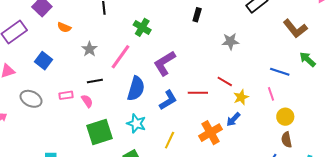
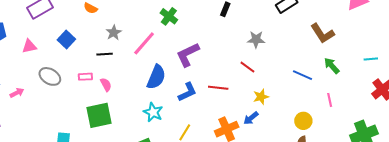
black line: (95, 81) -> (105, 54), moved
red line: (225, 81) -> (247, 67), moved
pink line: (271, 94) -> (330, 100), moved
green square: (99, 132) -> (99, 115), moved

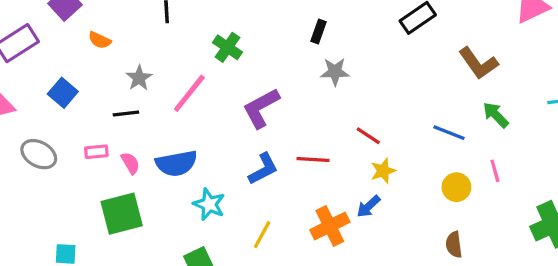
gray star: (256, 39) -> (335, 72), moved
red line: (247, 67) -> (368, 136), moved
blue semicircle: (156, 77) -> (176, 163), moved, turned 60
yellow circle: (303, 121) -> (456, 187), moved

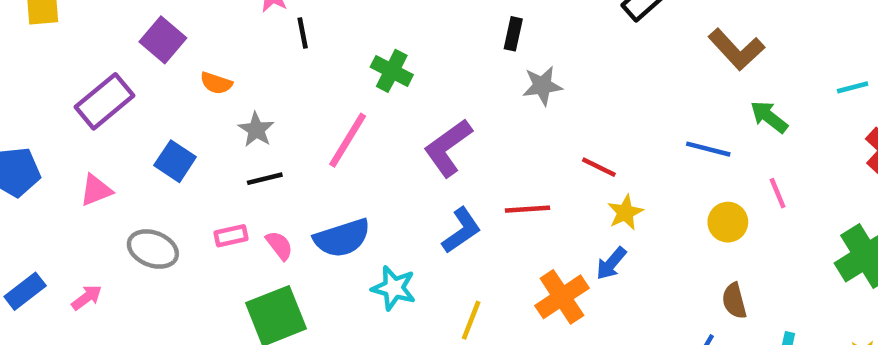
gray star: (139, 78) -> (256, 130), moved

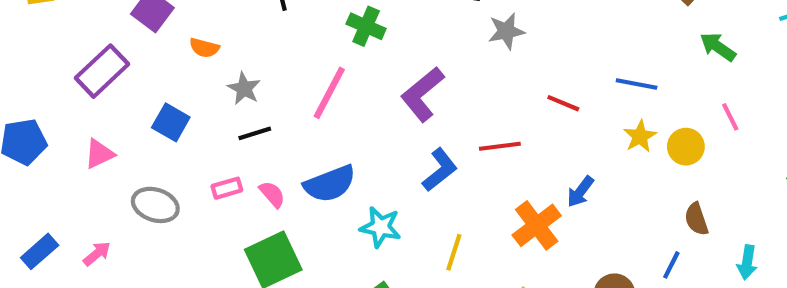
blue line: (708, 149) -> (637, 84), moved
yellow star: (625, 212) -> (640, 136), moved

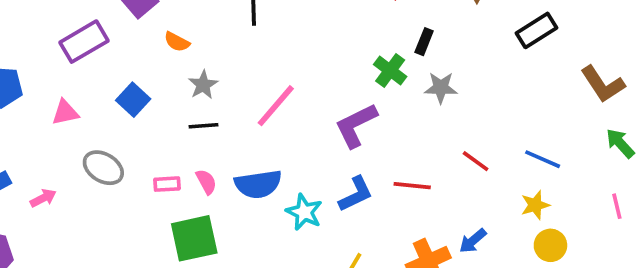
green cross: (366, 26) -> (390, 70), moved
yellow circle: (686, 147) -> (550, 245), moved
pink rectangle: (227, 188) -> (167, 184), moved
cyan star: (381, 227) -> (304, 212), moved

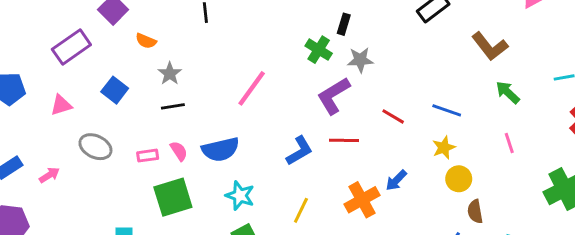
pink line: (276, 106) -> (252, 88), moved
purple L-shape: (356, 125) -> (334, 96), moved
cyan star: (304, 212) -> (240, 196), moved

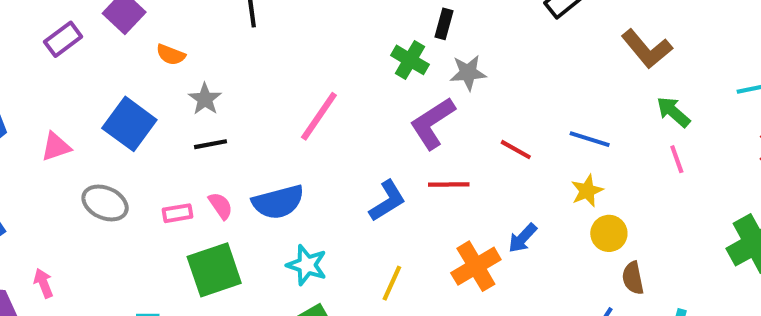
purple rectangle: (71, 47) -> (63, 39), moved, size x0.7
blue square: (115, 90) -> (129, 124), size x1.4
pink line: (509, 143) -> (677, 159), moved
pink arrow: (49, 175) -> (43, 283), moved, turned -78

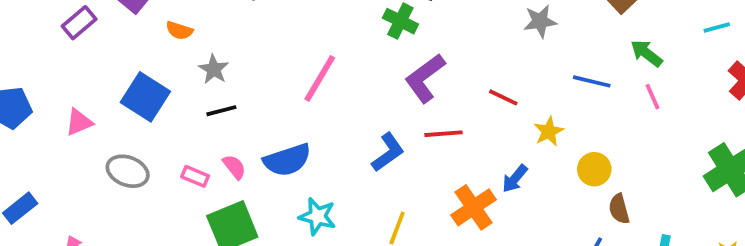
gray star: (468, 73) -> (540, 21), moved
blue line: (590, 139) -> (592, 81), moved
yellow star: (587, 191) -> (549, 131), moved
pink rectangle: (177, 213) -> (195, 176), turned 36

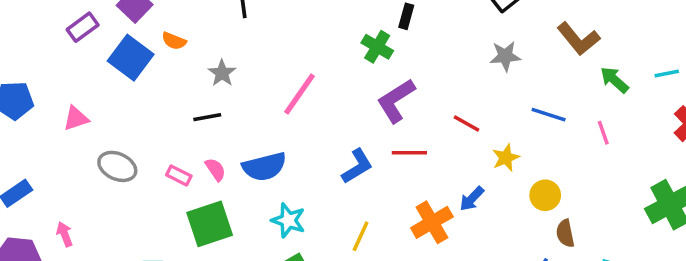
green arrow: (646, 53) -> (614, 80), moved
gray star: (214, 69) -> (222, 73), moved
blue square: (145, 97) -> (131, 58), moved

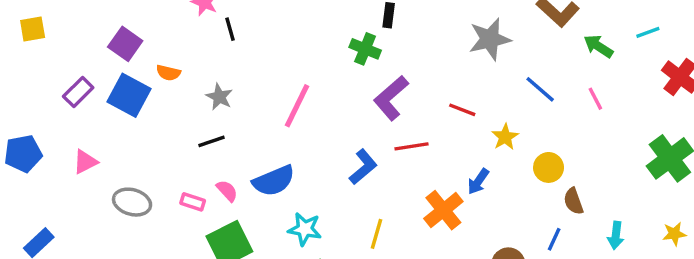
purple rectangle: (83, 27) -> (78, 92), moved
gray star: (505, 56) -> (490, 39), size x1.4
blue line: (549, 115) -> (540, 89), turned 32

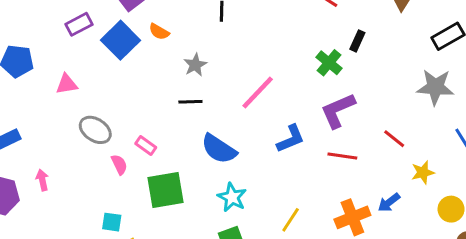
black line: (212, 141) -> (190, 102), moved
blue L-shape: (363, 167) -> (291, 139), moved
blue semicircle: (274, 181) -> (219, 149), turned 39
pink semicircle: (227, 191) -> (119, 165), moved

